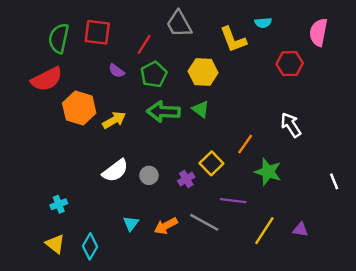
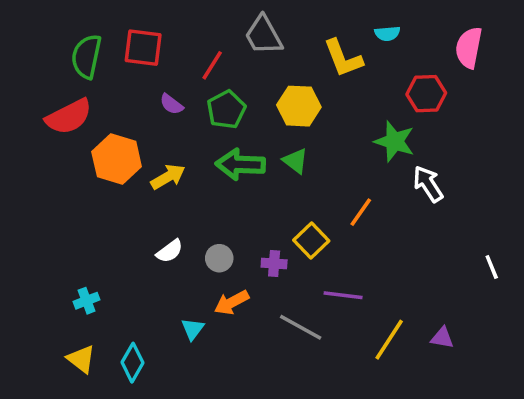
white semicircle: (115, 171) -> (170, 251), size x0.7
green star: (268, 172) -> (394, 141), moved
purple cross: (186, 179) -> (274, 264), turned 35
orange arrow: (166, 226) -> (232, 302), moved

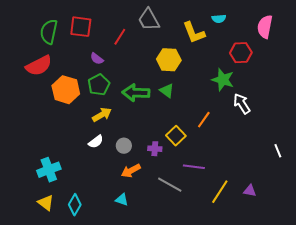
green pentagon: (226, 110) -> (99, 85), moved
yellow arrow: (168, 177) -> (102, 115), moved
cyan cross: (87, 301) -> (49, 170), size x1.6
cyan triangle: (193, 329) -> (122, 200), moved, turned -48

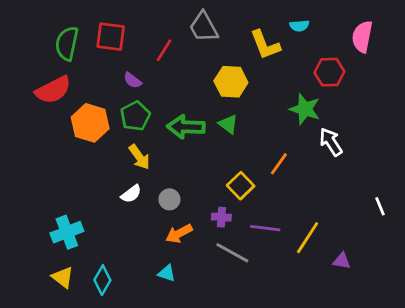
yellow arrow: (102, 115) -> (139, 157), turned 84
purple cross: (155, 149) -> (221, 217), moved
yellow line: (220, 192) -> (308, 238), moved

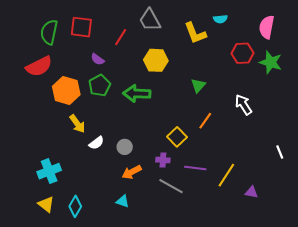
yellow hexagon: (231, 82) -> (156, 60), moved
green star: (305, 109) -> (271, 62), moved
green triangle: (228, 124) -> (198, 85), moved, turned 35
yellow arrow: (139, 157) -> (77, 124), moved

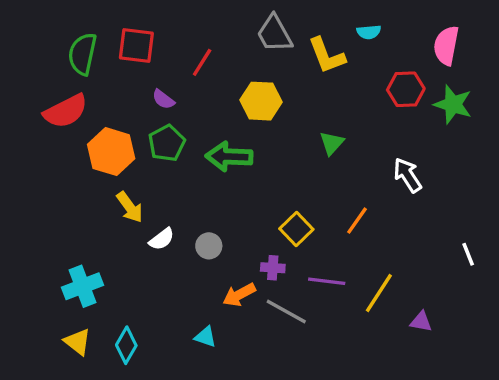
gray trapezoid: (150, 20) -> (274, 34), moved
orange line: (205, 121) -> (357, 221), moved
orange arrow: (132, 172) -> (239, 295), moved

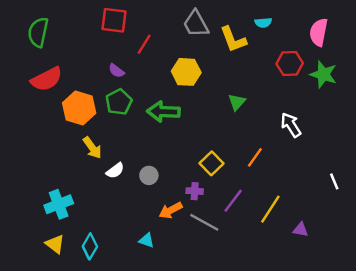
red square: (136, 45) -> (114, 20), moved
green semicircle: (83, 54) -> (38, 32), moved
purple line: (327, 281) -> (233, 201), turned -60

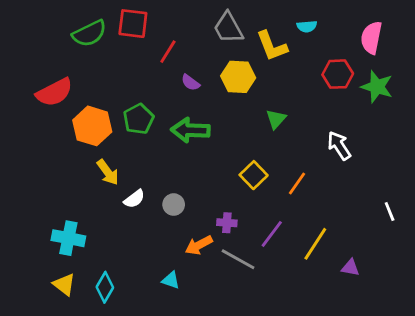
green semicircle: (38, 32) -> (89, 33), moved, turned -128
purple semicircle: (116, 71) -> (190, 83), moved
yellow hexagon: (186, 72) -> (238, 77), moved
yellow square: (211, 163) -> (254, 175), moved
cyan cross: (59, 204) -> (68, 238), turned 32

